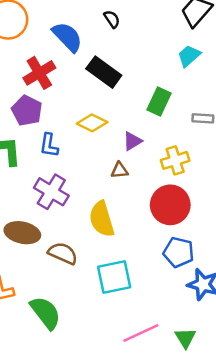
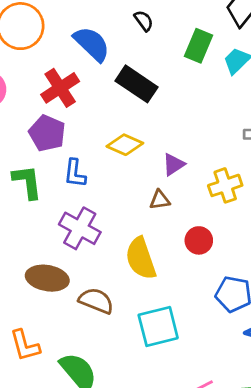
green rectangle: (159, 101) -> (198, 46), moved
red circle: (170, 205) -> (199, 240), moved, size x0.6

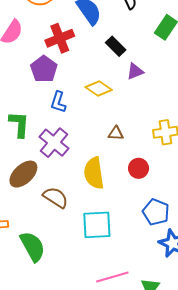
black rectangle: (137, 84) -> (116, 46), size x0.7
purple triangle: (174, 164) -> (135, 71), moved
green L-shape: (27, 182) -> (19, 124), moved
brown ellipse: (47, 278) -> (23, 174), turned -64

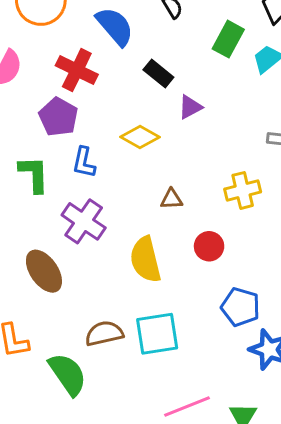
red cross: (60, 38) -> (77, 70), turned -36
green L-shape: (19, 124) -> (34, 174), moved
brown ellipse: (23, 174) -> (44, 271), turned -76
brown semicircle: (56, 197) -> (104, 333), moved, turned -40

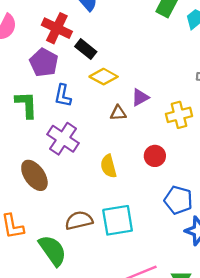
black rectangle: (158, 74) -> (86, 49), moved
purple triangle: (190, 107) -> (140, 97), moved
brown triangle: (171, 199) -> (118, 113), moved
yellow semicircle: (145, 260) -> (108, 166), size x0.7

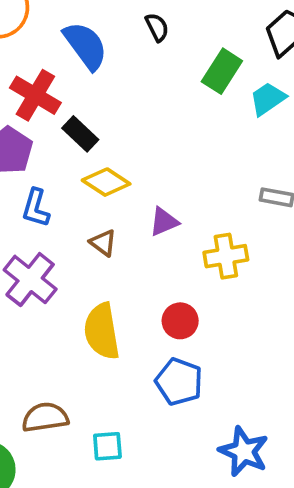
brown triangle: (118, 113) -> (103, 243), moved, turned 35
yellow semicircle: (108, 166) -> (102, 331), size x1.4
blue pentagon: (178, 200) -> (179, 382), moved
cyan square: (118, 220) -> (107, 446), moved, size x0.6

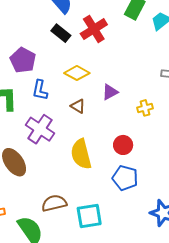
red cross: (35, 95) -> (94, 29), moved, turned 32
black rectangle: (80, 134) -> (61, 33), moved
yellow cross: (226, 256) -> (145, 108), size x0.7
cyan square: (107, 446) -> (89, 216), size x1.5

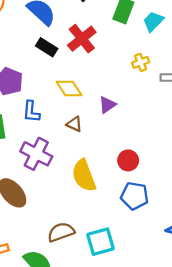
yellow diamond: (77, 73) -> (69, 88), turned 35
yellow cross: (145, 108) -> (141, 62), moved

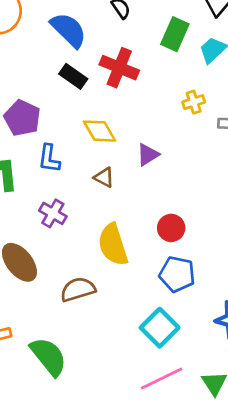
red cross: (82, 39) -> (119, 68), turned -32
purple cross: (36, 154) -> (53, 213), size x0.7
brown semicircle: (61, 232) -> (78, 289), moved
cyan square: (100, 242) -> (160, 328), moved, turned -32

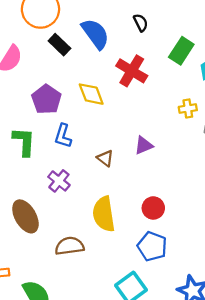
black rectangle: (73, 76) -> (59, 45), moved
yellow diamond: (100, 131) -> (91, 94), moved

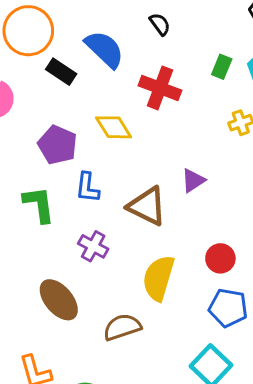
green rectangle: (181, 51) -> (222, 67), moved, size x0.7
brown triangle: (105, 158) -> (147, 206), size x1.8
yellow semicircle: (104, 214) -> (158, 278), turned 36

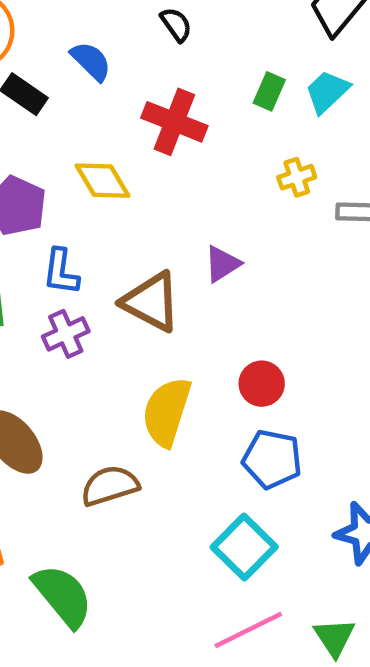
blue semicircle: (105, 49) -> (91, 61), size x0.7
purple cross: (93, 246) -> (66, 334), moved, turned 36

